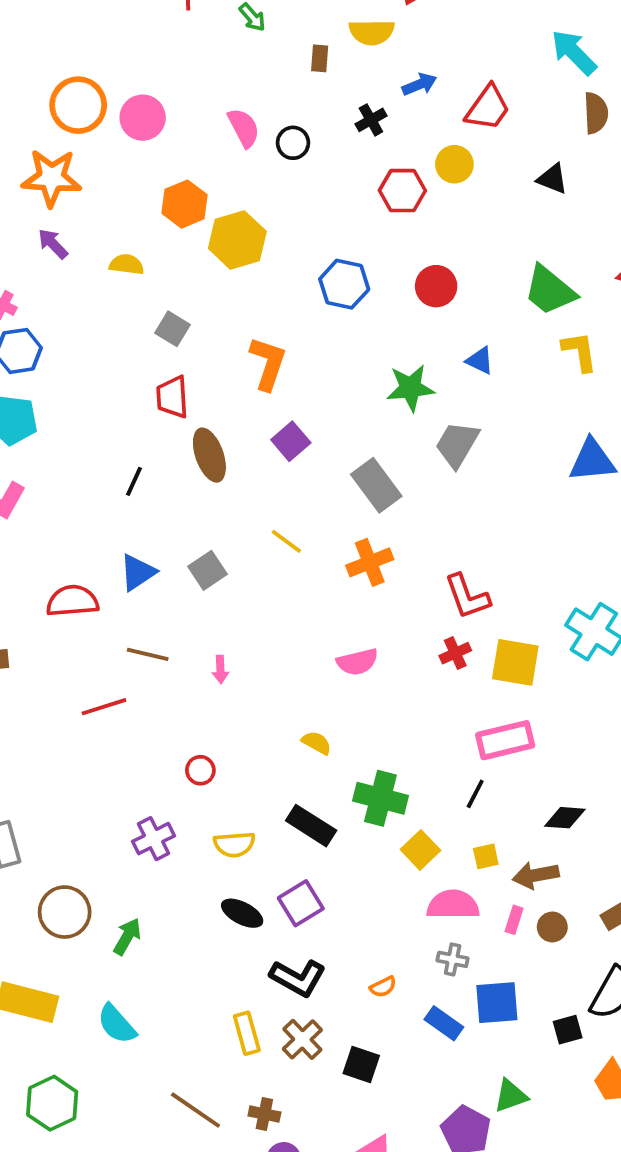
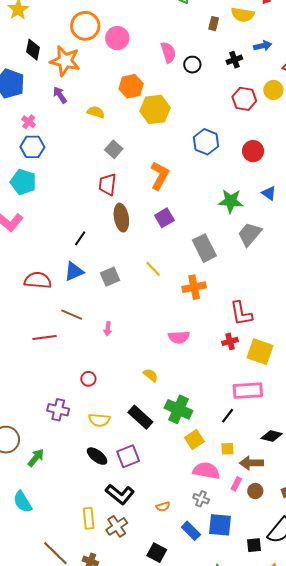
black line: (134, 481) -> (80, 238), moved
purple cross: (153, 839) -> (58, 410), turned 30
black square: (361, 1065) -> (157, 553), moved

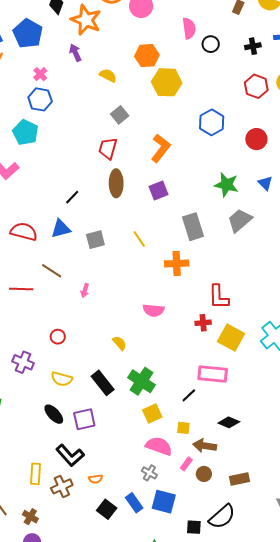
orange semicircle: (163, 507) -> (96, 479), moved
black square: (157, 553) -> (107, 509), moved

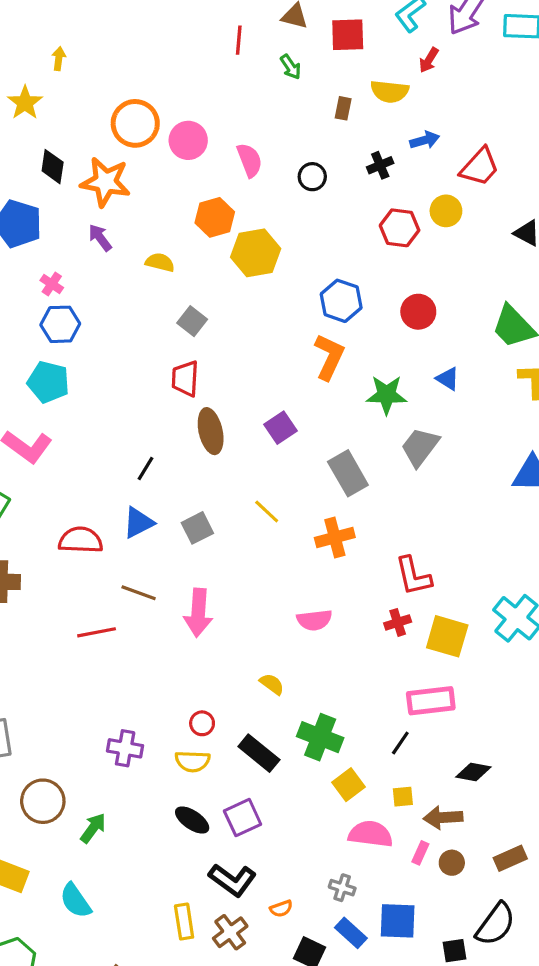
pink semicircle: (189, 28) -> (250, 160), moved
orange L-shape: (161, 148) -> (329, 357), moved
pink arrow: (85, 291) -> (198, 613), size x2.0
red circle: (58, 337) -> (202, 723), moved
gray cross: (149, 473) -> (342, 888), moved

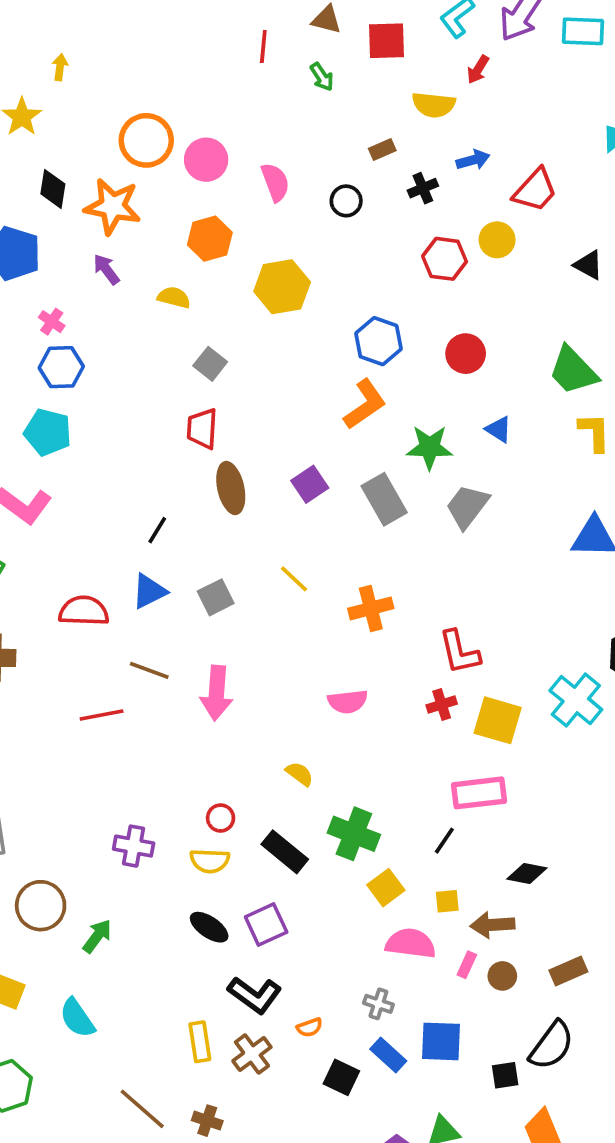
brown rectangle: (343, 108) -> (382, 149), moved, turned 55
orange hexagon: (215, 217) -> (210, 239), moved
orange L-shape: (329, 357) -> (365, 404), turned 30
gray rectangle: (348, 473) -> (384, 499), moved

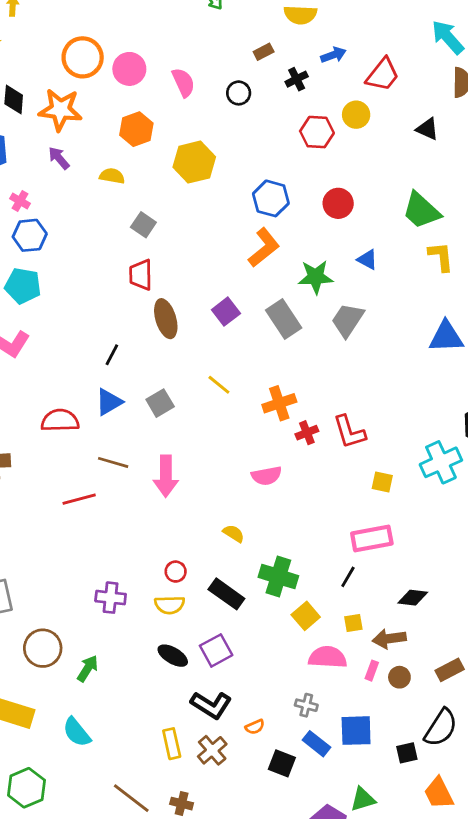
cyan cross: (576, 700) -> (441, 462), turned 30
red cross: (442, 704) -> (307, 433), moved
yellow square: (498, 720) -> (382, 482), size x0.6

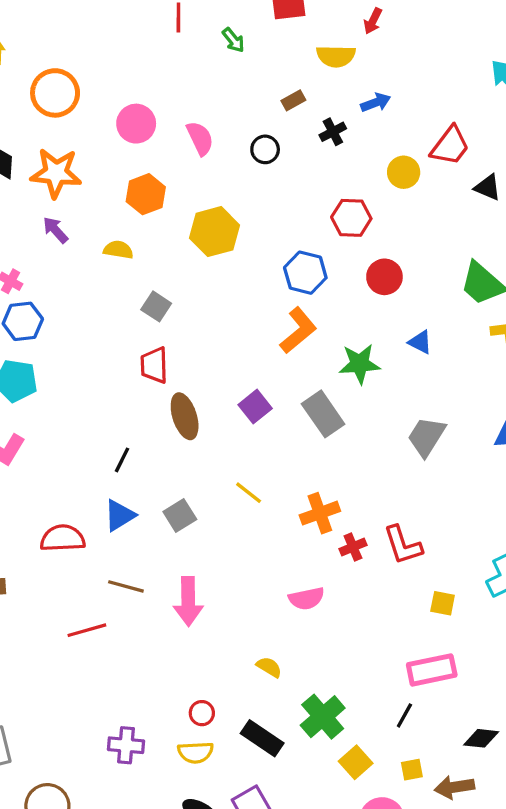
orange circle: (83, 57) -> (55, 93), moved
red trapezoid: (383, 75) -> (450, 146), moved
red hexagon: (317, 132) -> (351, 218), moved
gray trapezoid: (348, 320) -> (426, 437), moved
green cross: (278, 576) -> (323, 717), turned 33

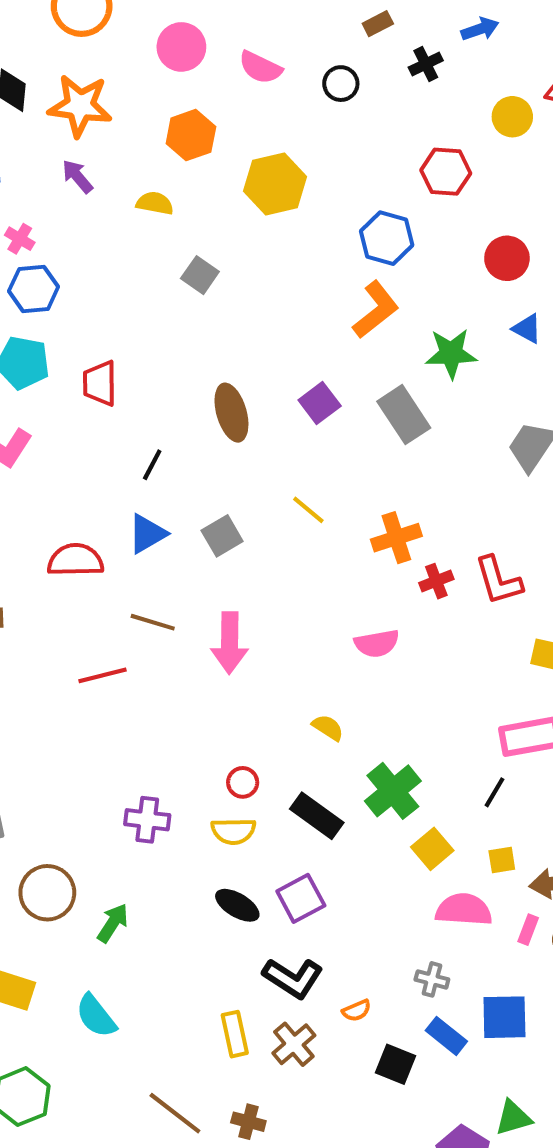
pink semicircle: (200, 138) -> (260, 67), turned 140
red circle: (384, 277) -> (507, 258), moved
red trapezoid: (154, 365) -> (100, 383), moved

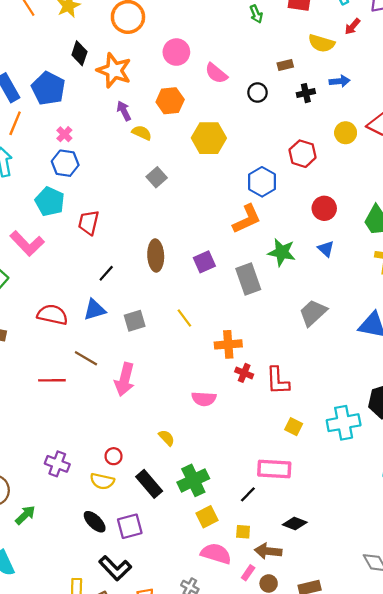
purple arrow: (77, 176) -> (124, 111), moved
red cross: (436, 581) -> (244, 373), turned 30

